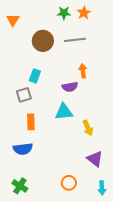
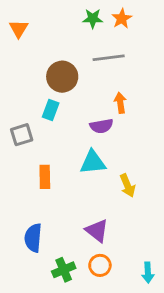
brown circle: (43, 41) -> (62, 77), moved
gray square: (24, 95) -> (22, 135), moved
blue semicircle: (23, 149) -> (33, 238), moved, turned 102
purple triangle: (95, 159) -> (97, 231), moved
green cross: (20, 186) -> (64, 270), moved, turned 35

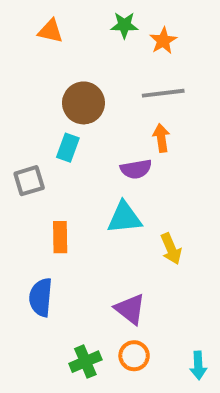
orange star: (122, 19) -> (163, 41), moved
orange triangle: (19, 29) -> (50, 31), moved, turned -48
gray line: (109, 58) -> (163, 93), moved
blue semicircle: (33, 238) -> (41, 297), moved

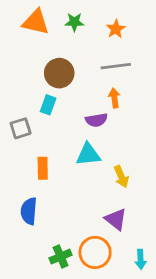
green star: (124, 25) -> (74, 22), moved
orange triangle: (50, 31) -> (36, 22), size x1.5
purple triangle: (130, 309) -> (116, 219), moved
orange circle: (134, 356) -> (95, 252), size x1.5

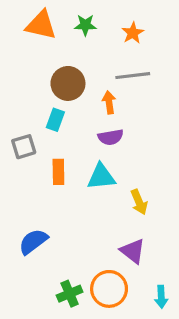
orange arrow: (114, 98) -> (109, 102), moved
orange rectangle: (43, 168) -> (58, 172), moved
blue semicircle: (29, 211) -> (33, 241), turned 48

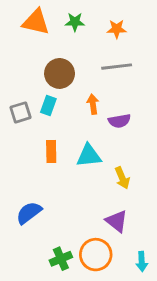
orange star: (133, 33) -> (117, 29), turned 30
orange arrow: (109, 102) -> (93, 104), moved
purple semicircle: (111, 137) -> (119, 121), moved
gray square: (24, 147) -> (21, 112), moved

